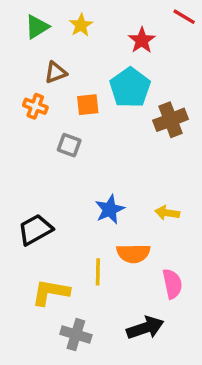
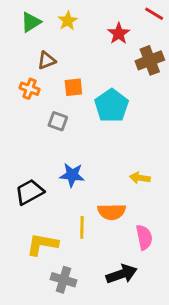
cyan pentagon: (130, 88) -> (112, 106), moved
brown cross: (171, 120) -> (150, 60), moved
blue star: (110, 209) -> (72, 175), moved, turned 30

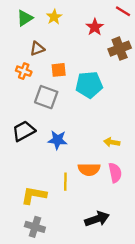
cyan pentagon: (112, 106) -> (89, 85), turned 30
gray square: (58, 121) -> (46, 97), size x1.5
black trapezoid: (30, 192) -> (24, 131), moved
pink semicircle: (144, 237) -> (115, 173), moved
gray cross: (64, 280) -> (35, 227), moved

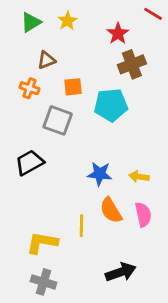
brown cross: (120, 49) -> (132, 64), moved
blue star: (58, 140) -> (100, 174), moved
orange semicircle: (89, 169) -> (111, 210), turned 60

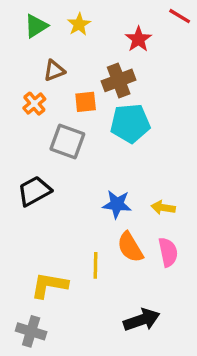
brown cross: (132, 64) -> (119, 80), moved
orange cross: (29, 88) -> (34, 104), turned 30
gray cross: (44, 282) -> (31, 331), moved

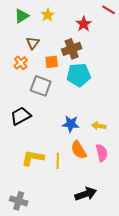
brown triangle: (54, 71) -> (33, 43), turned -32
yellow L-shape: (49, 285) -> (33, 158), moved

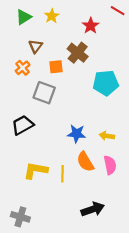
brown cross: (72, 49) -> (78, 53), turned -30
cyan pentagon: (79, 75) -> (106, 83), moved

